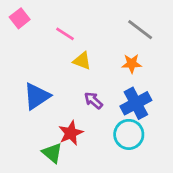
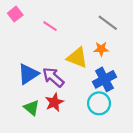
yellow triangle: (82, 61) -> (77, 58), moved, size x1.5
purple arrow: (93, 100) -> (53, 77), moved, size x1.5
green triangle: (52, 153) -> (31, 108), moved

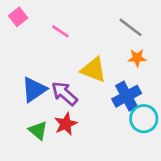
orange star: (101, 49) -> (137, 58), moved
cyan circle: (99, 103) -> (144, 119), moved

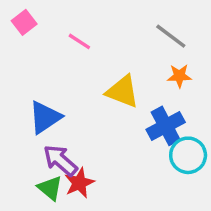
purple arrow: (64, 94) -> (60, 160), moved
red star: (66, 124) -> (79, 183), moved
green triangle: (38, 131) -> (50, 188), moved

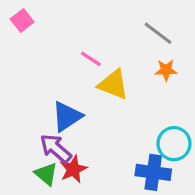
pink line: (79, 41) -> (91, 59), moved
blue triangle: (45, 117) -> (67, 116), moved
blue cross: (166, 126) -> (153, 172), moved, turned 36

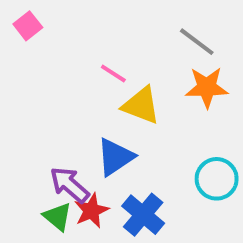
orange star: (166, 70) -> (207, 87), size x1.5
blue triangle: (67, 116) -> (115, 157), moved
blue cross: (153, 172) -> (143, 215), moved, turned 32

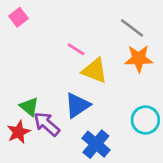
red star: (91, 211) -> (19, 132), moved
green triangle: (58, 217) -> (29, 107), moved

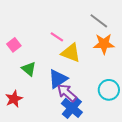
pink square: (19, 17) -> (14, 45), moved
green triangle: (29, 107) -> (29, 69), moved
purple arrow: (47, 124) -> (67, 93), moved

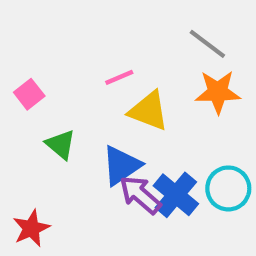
pink line: (57, 37) -> (119, 77), turned -56
red star: (14, 99) -> (31, 228), moved
blue cross: (72, 108) -> (176, 195), moved

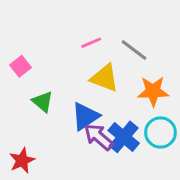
gray line: (207, 44) -> (134, 50), moved
pink line: (119, 77) -> (91, 43), moved
orange star: (218, 92) -> (153, 91), moved

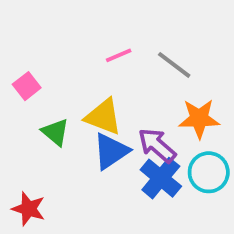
yellow triangle: (105, 78) -> (103, 117), moved
purple arrow: (99, 137) -> (157, 145), moved
red star: (22, 160) -> (29, 209), turned -30

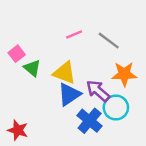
green triangle: (55, 132) -> (32, 68), moved
cyan circle: (209, 172) -> (116, 108), moved
blue cross: (161, 178) -> (90, 121), moved

